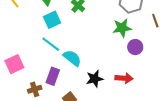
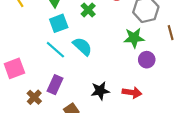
cyan semicircle: (72, 58) -> (82, 46), moved
brown cross: (35, 89) -> (34, 97), turned -32

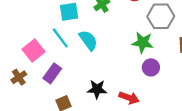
pink square: (14, 68) -> (34, 51), moved, turned -30
brown cross: (34, 97) -> (19, 77), moved

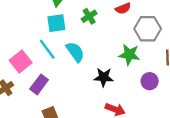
purple circle: (151, 67) -> (150, 81), moved
black star: (97, 89) -> (104, 77), moved

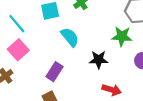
cyan line: (47, 49) -> (17, 24), moved
purple rectangle: (39, 84) -> (55, 72), moved

